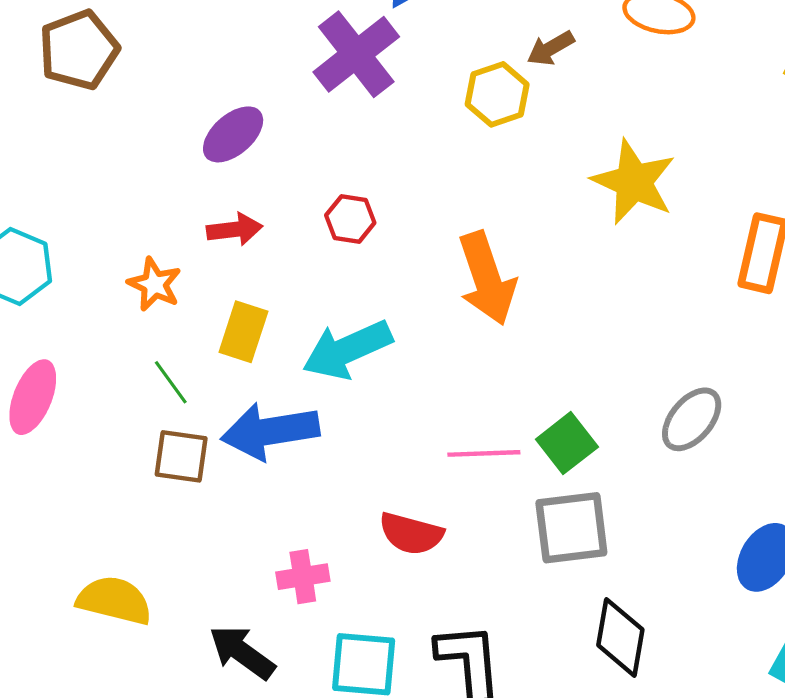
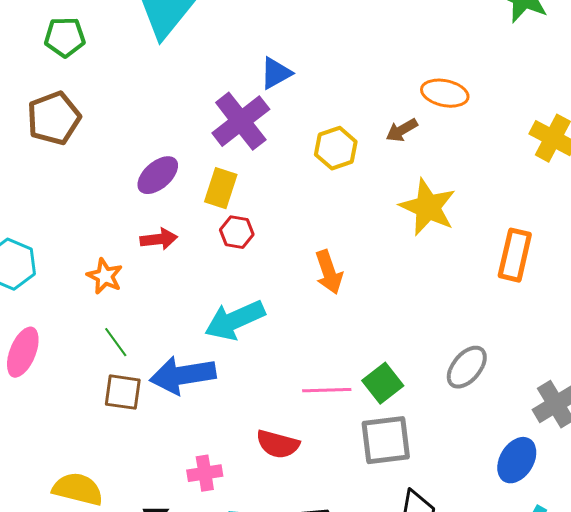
brown arrow: (551, 48) -> (402, 130), moved
orange arrow: (487, 278) -> (329, 272), size x0.7
yellow rectangle: (243, 332) -> (221, 188), moved

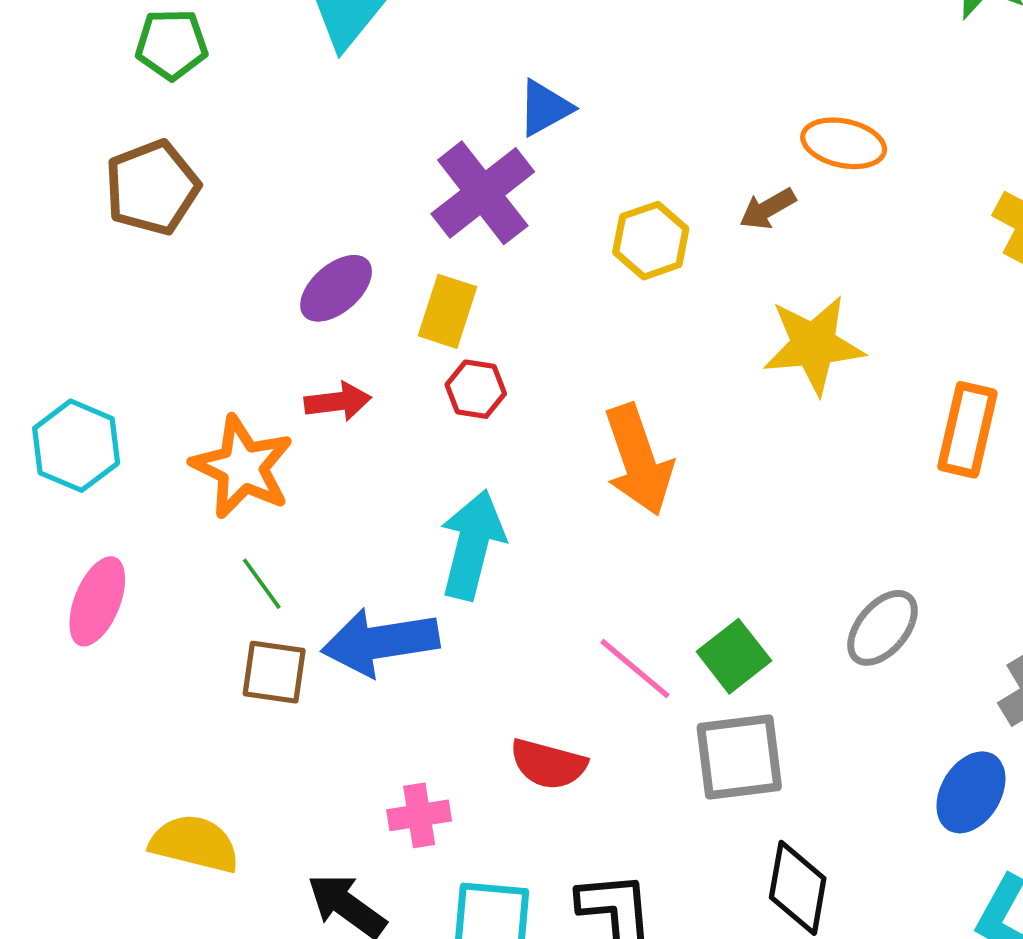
yellow star: (428, 207) -> (814, 345), turned -30
orange arrow: (329, 272) -> (638, 460), size x1.4
orange star: (105, 276) -> (242, 467), size x1.6
cyan arrow: (235, 320) -> (472, 545), turned 128
pink line: (327, 390) -> (635, 669), turned 42

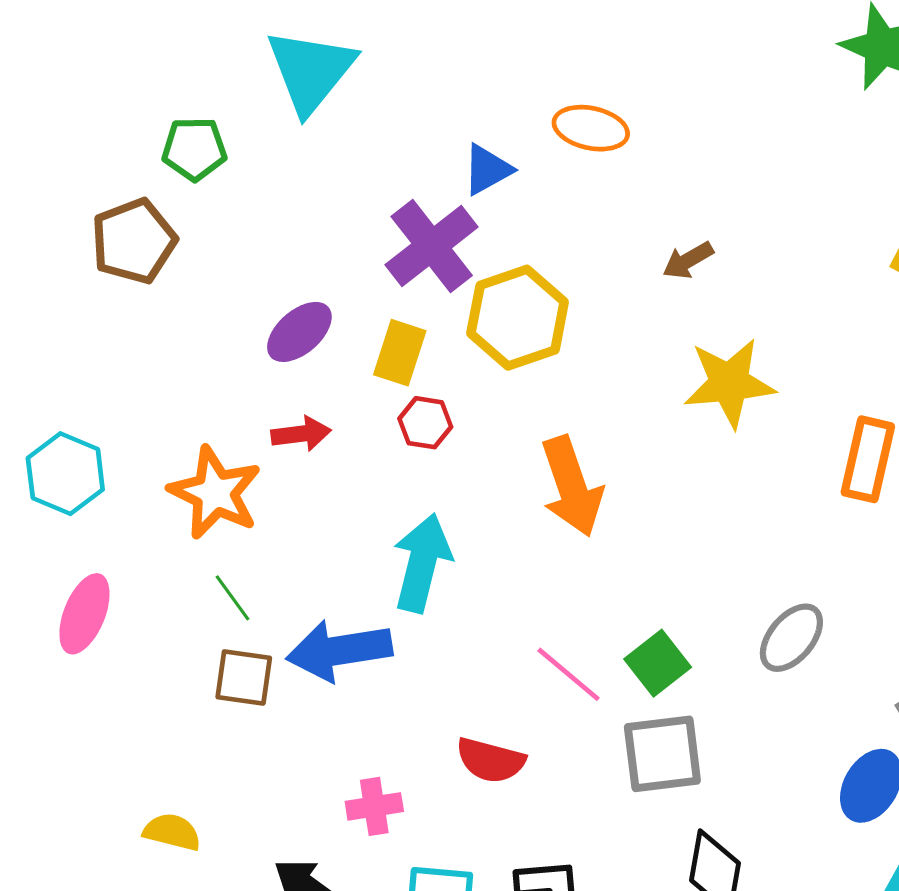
green pentagon: (172, 44) -> (194, 149), moved
orange ellipse: (844, 143) -> (591, 128), moved
yellow hexagon: (651, 241) -> (518, 318), moved, size x1.5
yellow semicircle: (195, 844) -> (172, 832), size x0.7

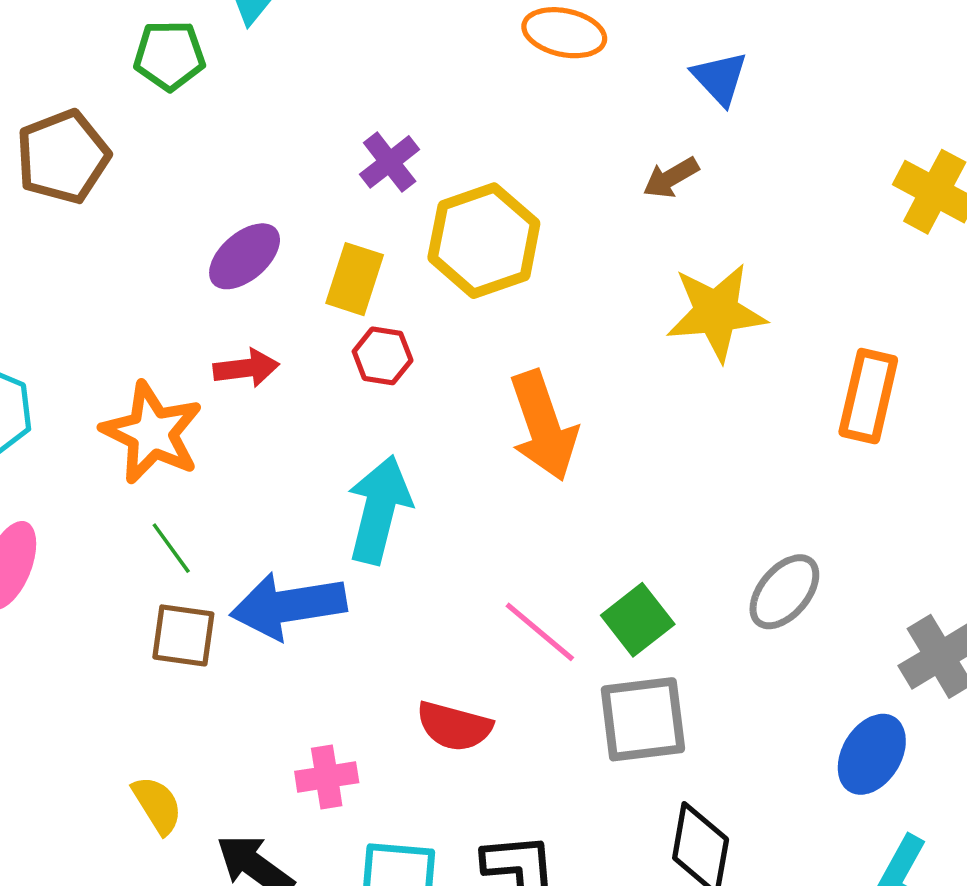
green pentagon: (194, 149) -> (169, 55), moved
blue triangle: (487, 170) -> (720, 78), moved, turned -44
purple cross: (432, 246) -> (390, 162), size x0.6
yellow semicircle: (172, 832) -> (157, 805), moved, turned 44

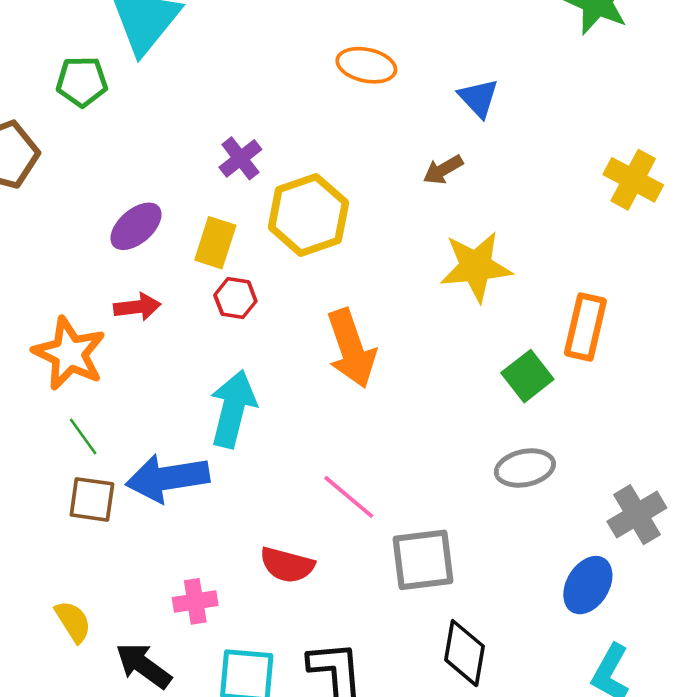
gray ellipse: (784, 592) -> (525, 468), turned 38
green square: (638, 620) -> (527, 376), moved

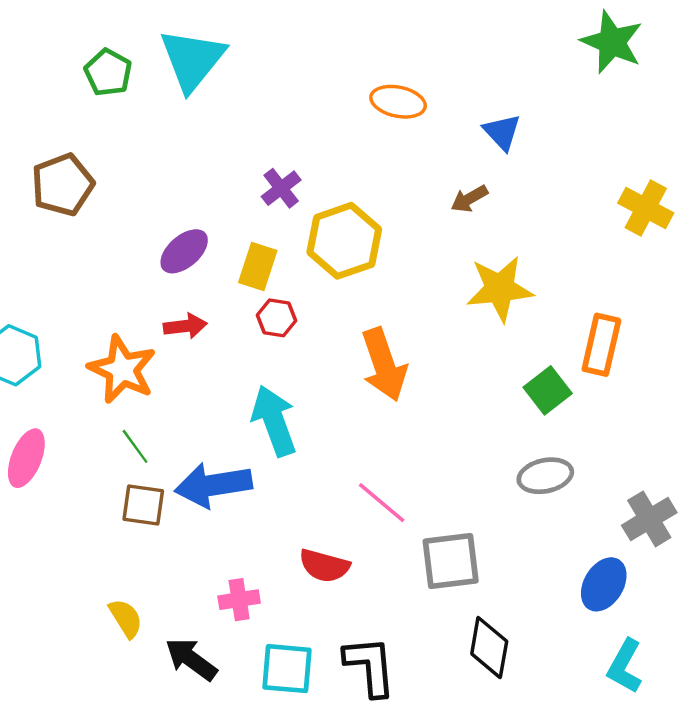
green pentagon: (82, 82) -> (108, 72), moved, turned 30
cyan arrow: (233, 409) -> (274, 421), turned -34

